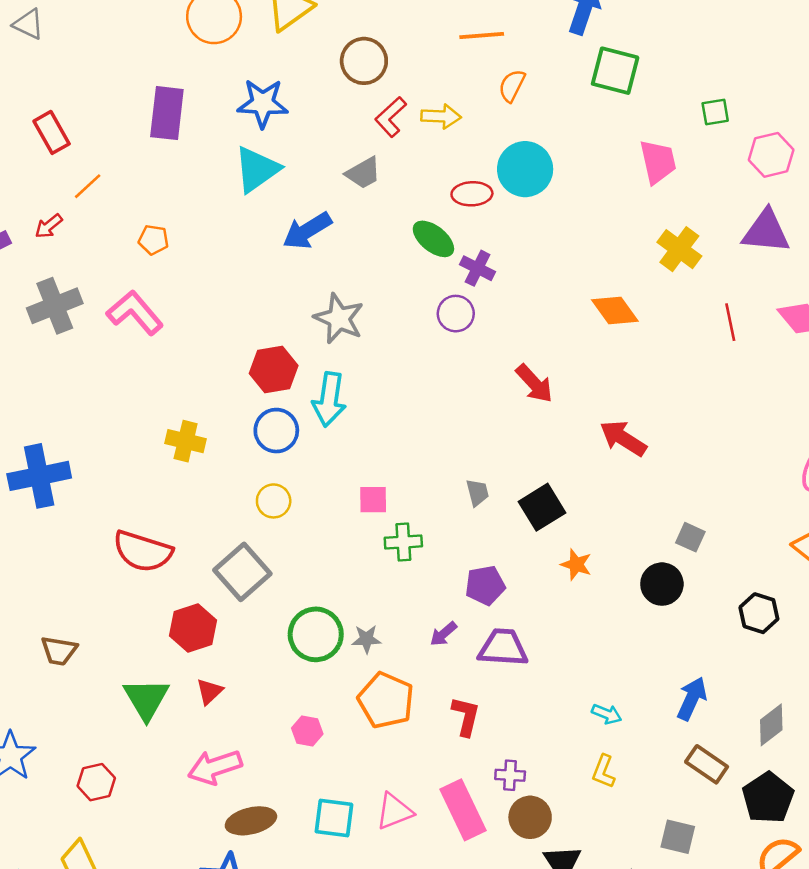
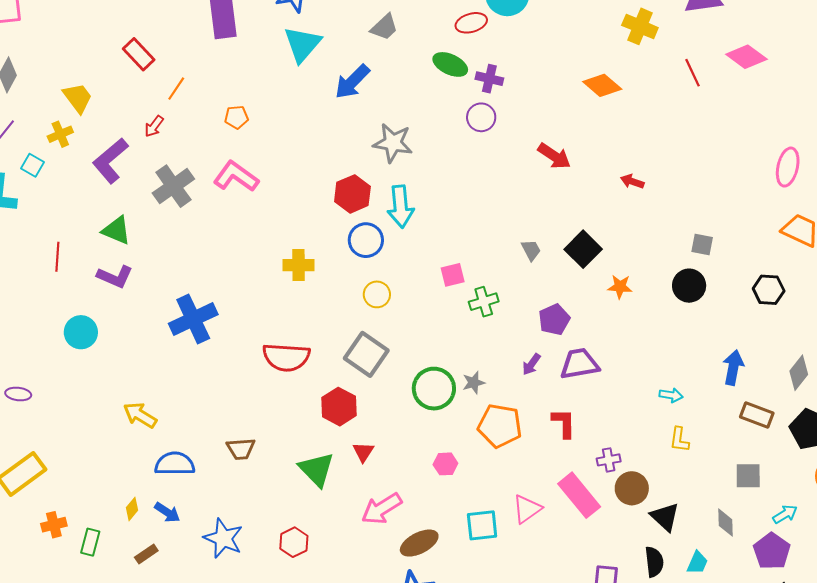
red arrow: (623, 438) -> (632, 181), size x0.6

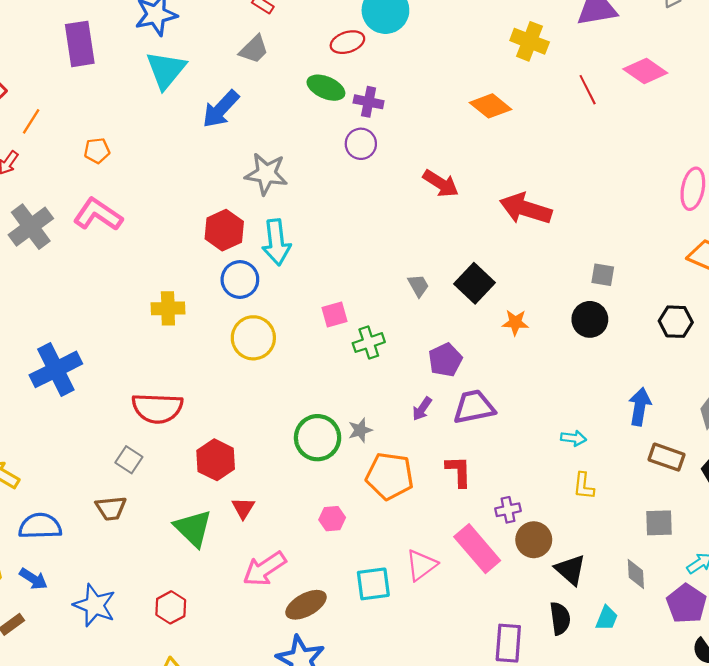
red arrow: (632, 181) -> (526, 209), size x2.0
yellow circle: (377, 294) -> (253, 338), size x1.5
gray square: (366, 354) -> (129, 460), moved, size x0.6

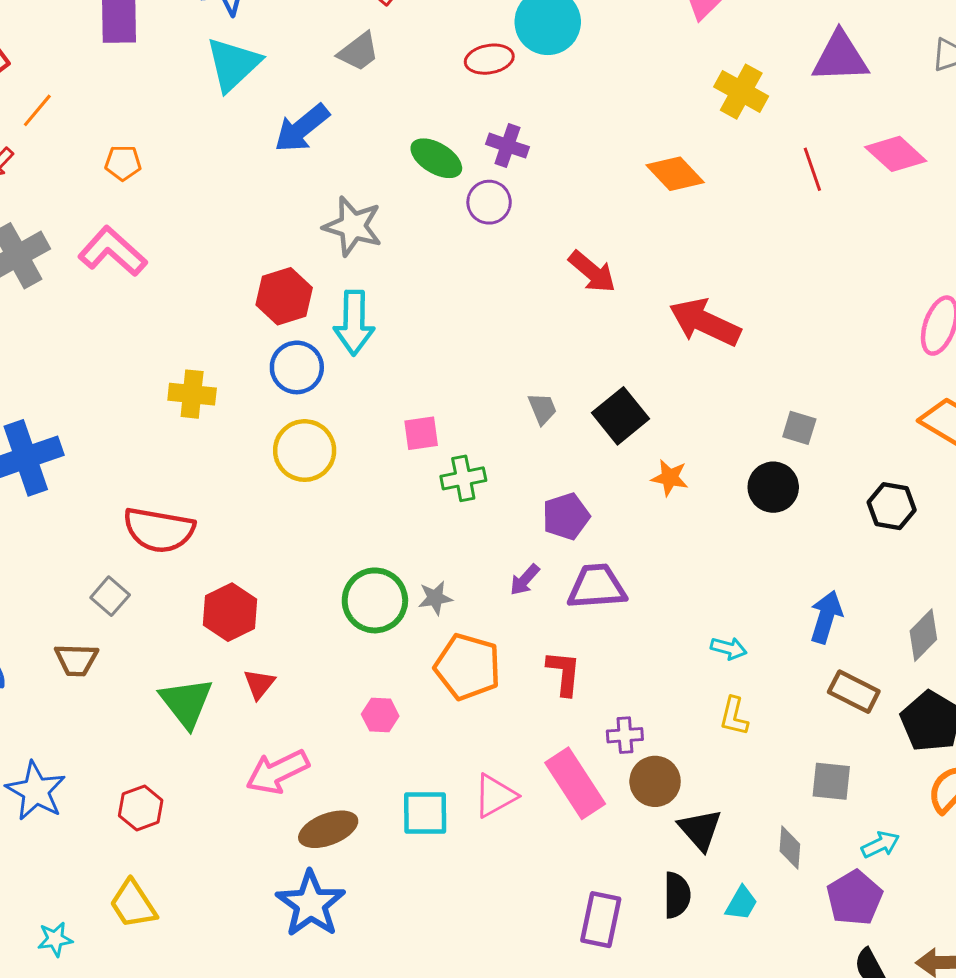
green ellipse: (326, 88) -> (436, 158), moved

